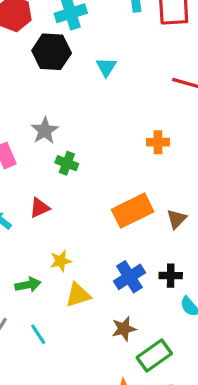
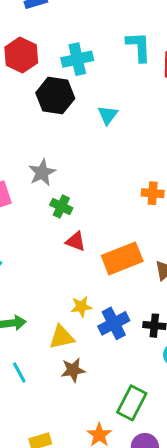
red triangle: (39, 208) -> (76, 241), moved, turned 40
yellow star: (61, 261) -> (81, 307), moved
brown star: (124, 329) -> (73, 370), moved
green rectangle: (154, 355) -> (132, 403), turned -32

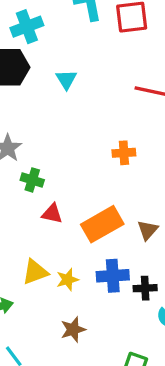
blue cross: (114, 323) -> (113, 276), moved, turned 32
yellow triangle: (62, 337) -> (35, 272), moved
brown star: (73, 370) -> (73, 330), moved

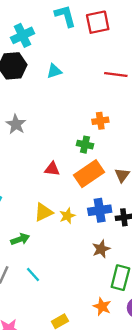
cyan triangle: (66, 79) -> (54, 71), turned 49
green cross: (32, 180) -> (85, 145), moved
brown star: (73, 330) -> (101, 249), moved

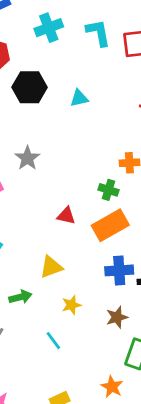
cyan cross: (23, 35) -> (49, 28), moved
yellow star: (67, 216) -> (71, 305), moved
cyan line: (33, 274) -> (53, 341), moved

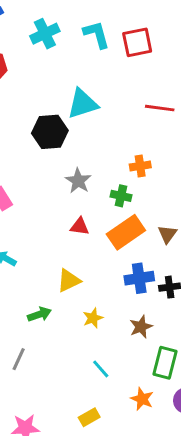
black hexagon: (30, 87) -> (50, 132), moved
cyan triangle: (79, 98) -> (83, 104), size x1.6
gray star: (27, 158) -> (78, 181), moved
cyan line: (53, 341) -> (101, 369), moved

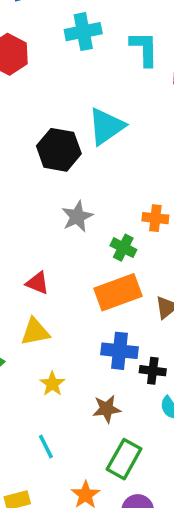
cyan triangle: (83, 104) -> (106, 126), turned -32
red triangle: (80, 226) -> (37, 283), moved
yellow star: (93, 318) -> (52, 384), turned -30

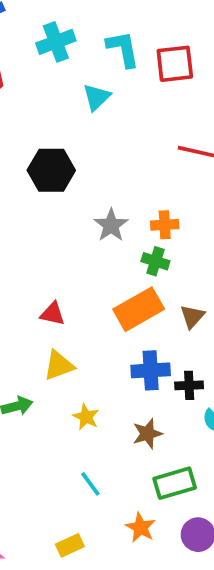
cyan triangle: (106, 126) -> (97, 97), moved, size x0.7
gray star: (77, 217) -> (111, 225), moved
green cross: (123, 248) -> (155, 261), moved
green rectangle: (124, 459) -> (175, 483), turned 54

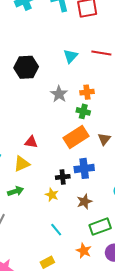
cyan triangle: (97, 97) -> (70, 56), moved
yellow triangle: (59, 365) -> (22, 164), moved
black cross: (189, 385) -> (63, 177), moved

